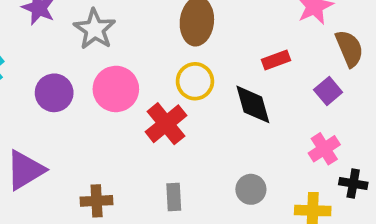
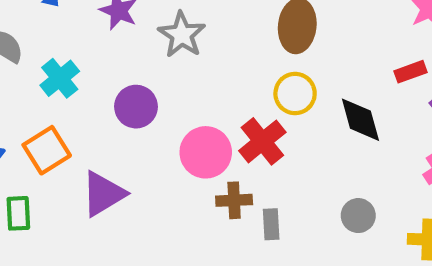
red rectangle: (276, 60) -> (411, 72), moved
pink circle: (116, 89) -> (206, 152), moved
brown cross: (97, 201) -> (234, 200), moved

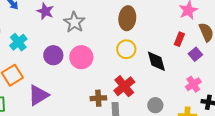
red rectangle: (411, 72) -> (179, 39), turned -48
red cross: (262, 141) -> (124, 86), moved
pink circle: (206, 152) -> (81, 57), moved

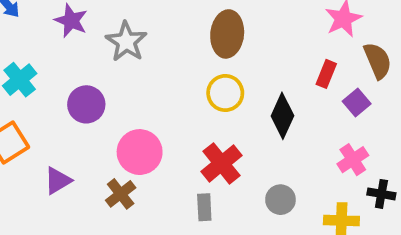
pink circle: (81, 57) -> (140, 152), moved
black diamond: (156, 61) -> (282, 116), turned 40
purple triangle: (38, 95) -> (58, 181), size x0.7
brown cross: (98, 98) -> (121, 194), moved, turned -35

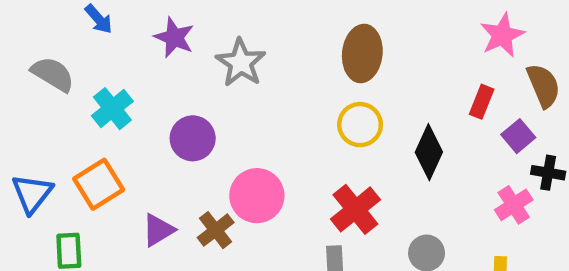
brown cross: (121, 194) -> (216, 230), moved
black cross: (381, 194) -> (548, 173), moved

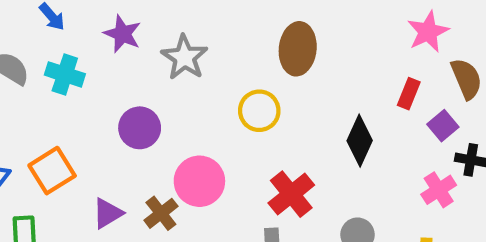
cyan cross: (112, 109) -> (65, 74), moved, turned -33
yellow circle: (360, 125) -> (259, 111), moved

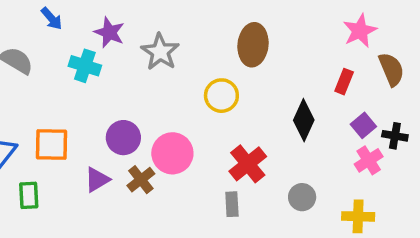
cyan cross: (65, 74) -> (85, 66), moved
purple square: (443, 126) -> (363, 125), moved
purple circle: (140, 128) -> (123, 138), moved
orange square: (52, 171) -> (52, 145), turned 33

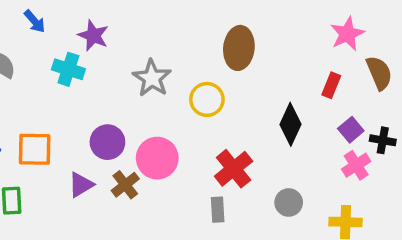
gray star: (160, 52) -> (152, 78), moved

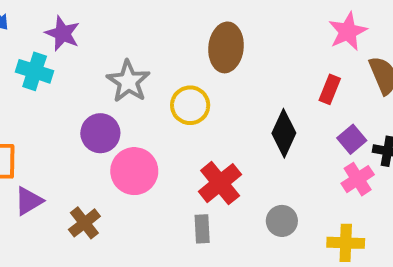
purple circle: (107, 142) -> (100, 133), moved
purple triangle: (81, 185) -> (29, 201), moved
brown cross: (125, 185) -> (84, 223), moved

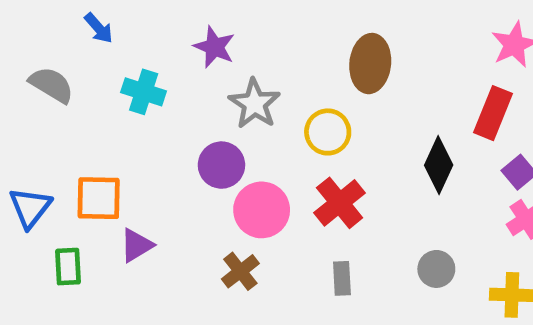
purple star: (62, 33) -> (214, 47), moved
red rectangle: (330, 89) -> (493, 113), size x1.5
red cross: (220, 183) -> (340, 203), moved
brown cross: (84, 223) -> (240, 271), moved

